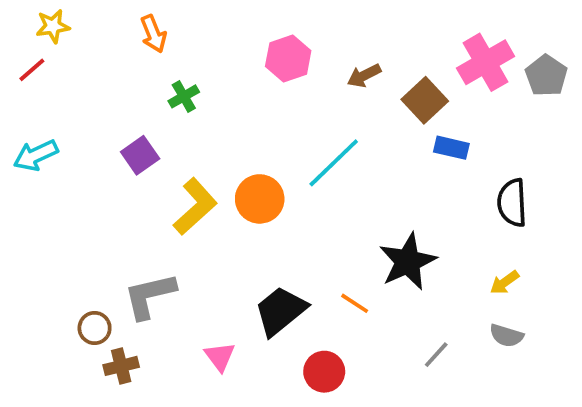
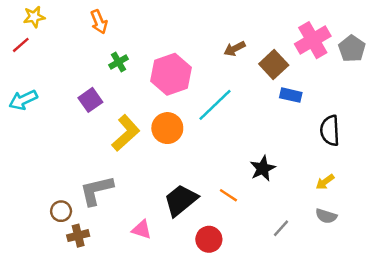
pink hexagon: (288, 58) -> (171, 74), moved, size x1.4
black star: (408, 262) -> (263, 168), size x0.7
pink triangle: (220, 356) -> (142, 230), turned -35

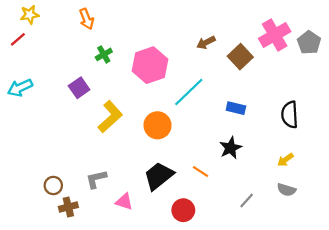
blue rectangle: (291, 95) -> (236, 108), moved
orange circle: (167, 128) -> (158, 125), moved
gray L-shape: (96, 190) -> (96, 179), moved, size x0.7

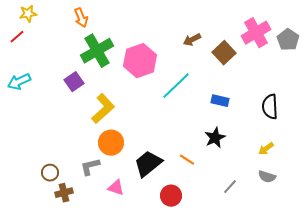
green cross: (104, 54) -> (97, 51), size x2.0
orange circle: (158, 125) -> (111, 143), moved

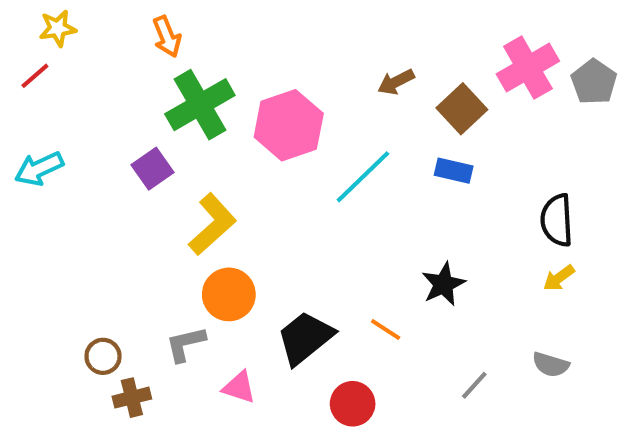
blue rectangle: (220, 101) -> (454, 171), moved
yellow arrow: (266, 149) -> (559, 278), moved

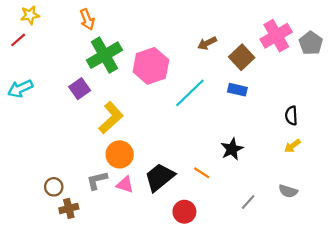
black semicircle: (557, 220) -> (291, 116), size x0.7
pink triangle: (239, 387) -> (125, 185), moved

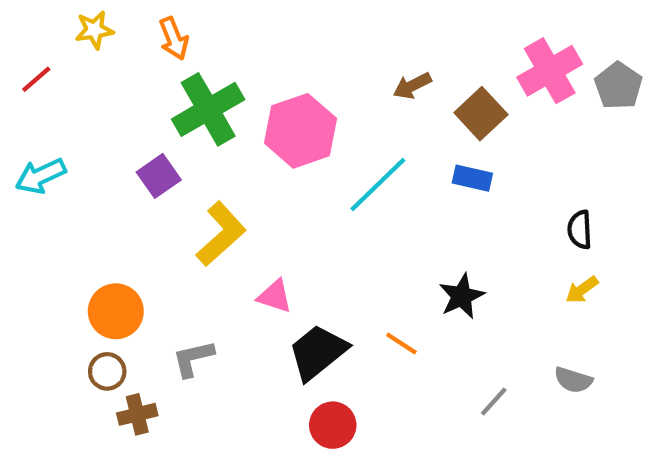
yellow star: (30, 15) -> (94, 30), moved
orange circle: (120, 154) -> (116, 311), moved
pink triangle: (125, 185) -> (275, 296), moved
red circle: (184, 212) -> (333, 425), moved

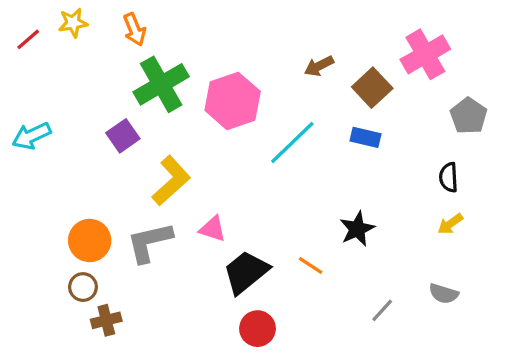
red line: (36, 79) -> (28, 39), moved
gray pentagon: (618, 86) -> (469, 116), moved
gray L-shape: (193, 359) -> (149, 242), moved, size x1.4

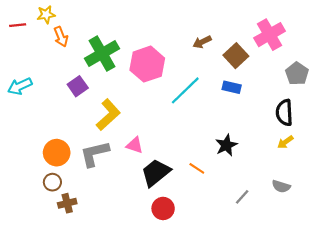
orange arrow: (135, 29) -> (61, 37), moved
red line: (28, 39) -> (18, 25), turned 35
black semicircle: (449, 177) -> (284, 113), size x1.4

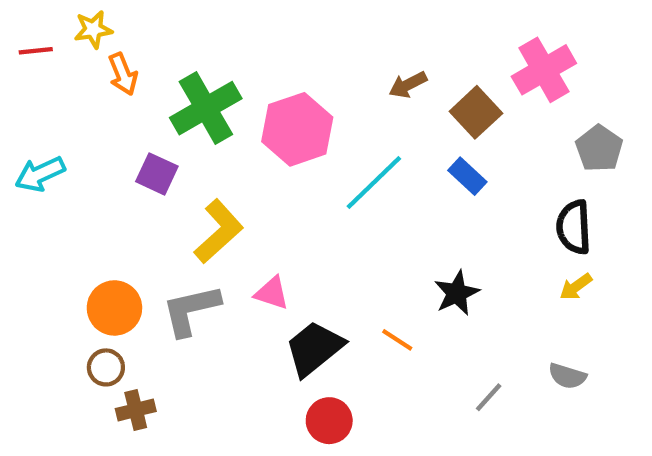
purple square: (78, 86) -> (157, 174), turned -30
blue rectangle: (232, 87) -> (467, 176), turned 30

